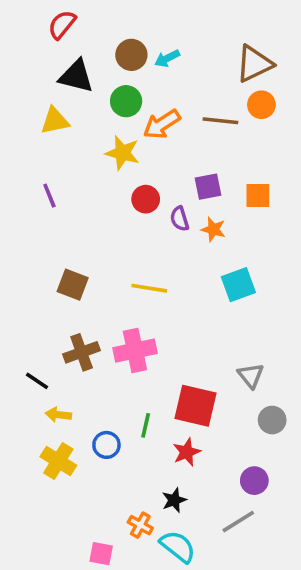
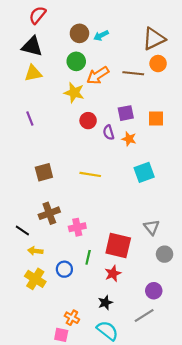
black triangle: (76, 76) -> (32, 46), moved
brown square: (73, 285) -> (44, 172), turned -36
pink cross: (135, 351) -> (77, 227), moved, size x0.7
orange cross: (140, 525) -> (72, 318), moved

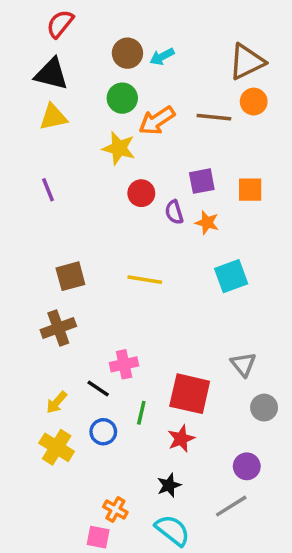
brown cross: (49, 213) -> (58, 328), moved
black line: (22, 230) -> (98, 389), moved
yellow arrow: (35, 251) -> (57, 402), turned -56

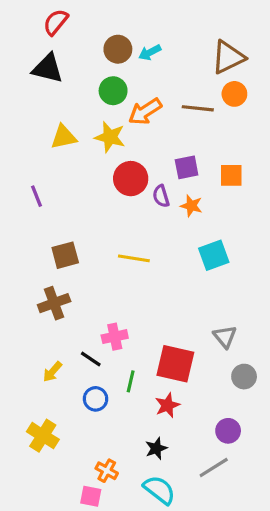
yellow triangle: (53, 117) -> (64, 137), moved
purple line: (48, 190) -> (36, 196), moved
red circle: (141, 193) -> (131, 179), size x1.4
yellow cross: (57, 447) -> (43, 436), moved

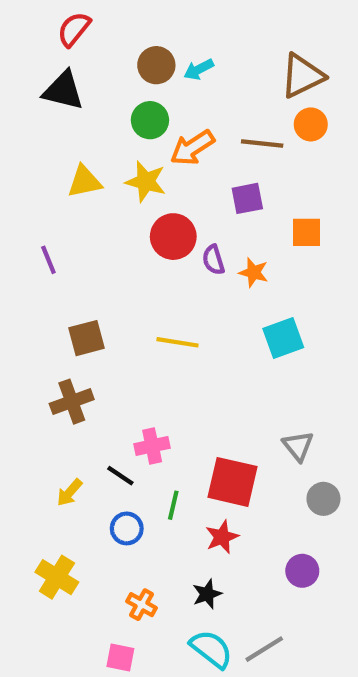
purple square: (187, 167) -> (247, 198), moved
gray line: (214, 468) -> (264, 649), moved
orange cross: (107, 471) -> (142, 605), moved

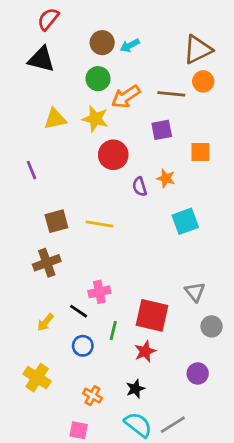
purple semicircle: (213, 260) -> (140, 187), moved
yellow line: (177, 342) -> (99, 224), moved

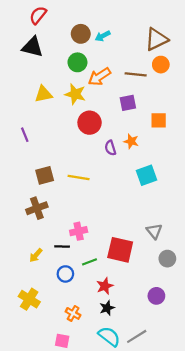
black line: (79, 311) -> (62, 247), turned -32
green line: (113, 331) -> (90, 262), turned 56
red star: (145, 351) -> (105, 286), moved

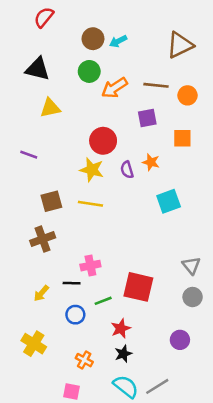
black triangle: (33, 47) -> (38, 69), moved
orange circle: (161, 65) -> (187, 95), moved
yellow star: (75, 94) -> (92, 170), moved
purple line: (25, 135) -> (29, 155), turned -48
gray triangle: (154, 231) -> (191, 266), moved

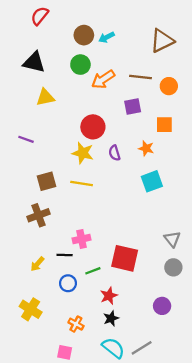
orange star: (151, 162) -> (146, 148), moved

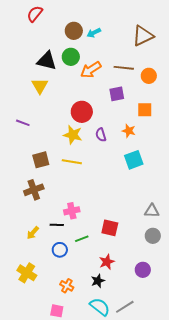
black triangle: (34, 62) -> (47, 61), moved
yellow triangle: (45, 97) -> (40, 86), turned -48
gray triangle: (172, 239) -> (152, 211), turned -49
red square: (125, 258) -> (110, 228), size x0.7
red star: (109, 296) -> (107, 262), moved

